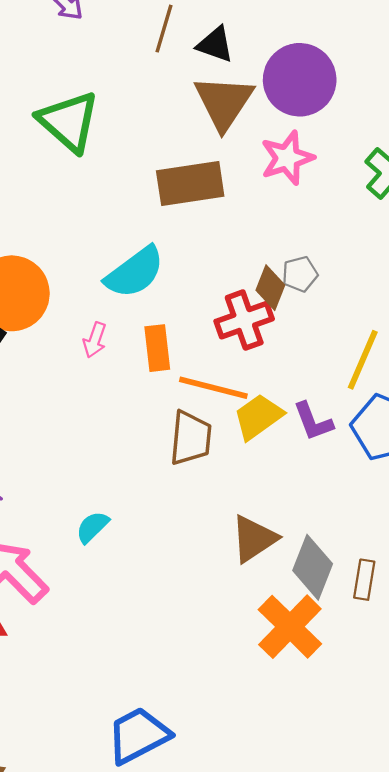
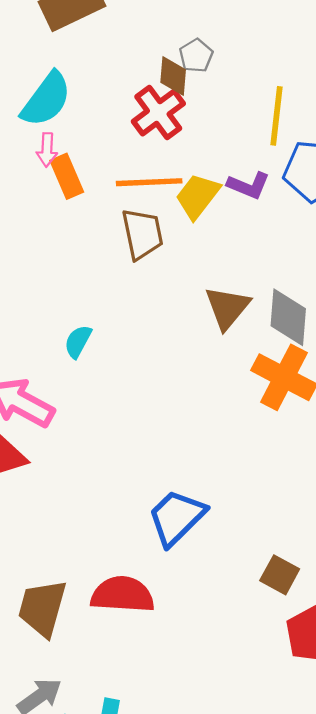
pink arrow: (95, 340) -> (47, 150), moved
orange rectangle: (157, 348) -> (67, 176), moved
purple L-shape: (313, 422) -> (249, 185), turned -30

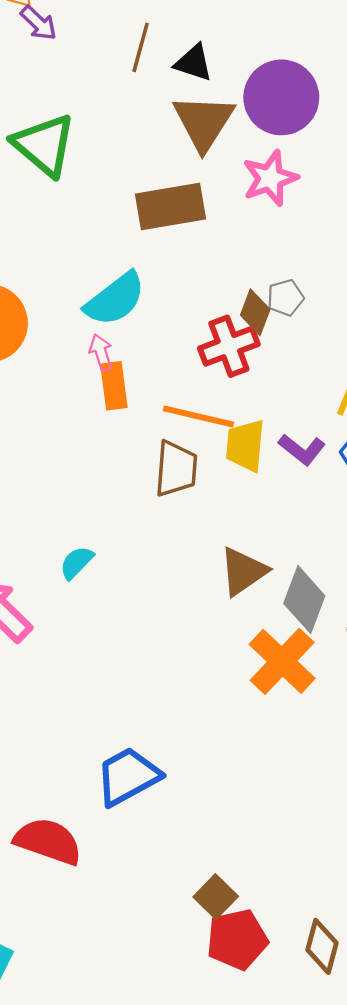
pink arrow: (47, 150) -> (101, 352), turned 144
yellow trapezoid: (198, 196) -> (245, 446), turned -48
brown square: (280, 575) -> (216, 897), moved

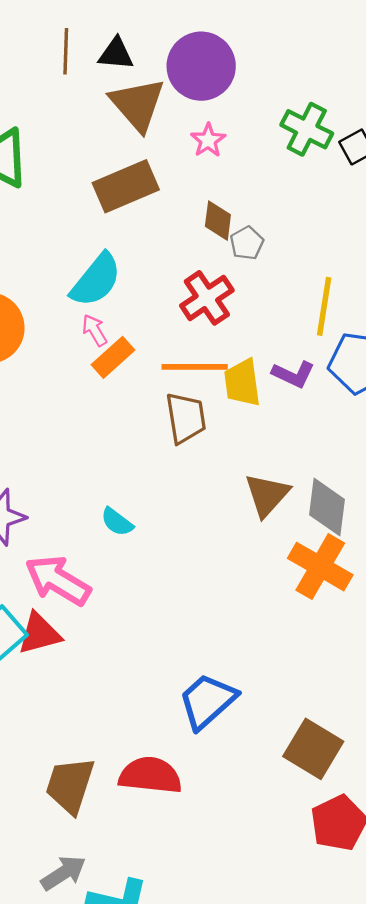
pink star: (270, 178) -> (208, 140), size x0.7
brown diamond: (255, 312) -> (218, 221), moved
orange rectangle: (114, 386) -> (113, 357), turned 69
cyan semicircle: (77, 562) -> (117, 522), turned -84
brown square: (216, 897) -> (313, 749), moved, size x1.5

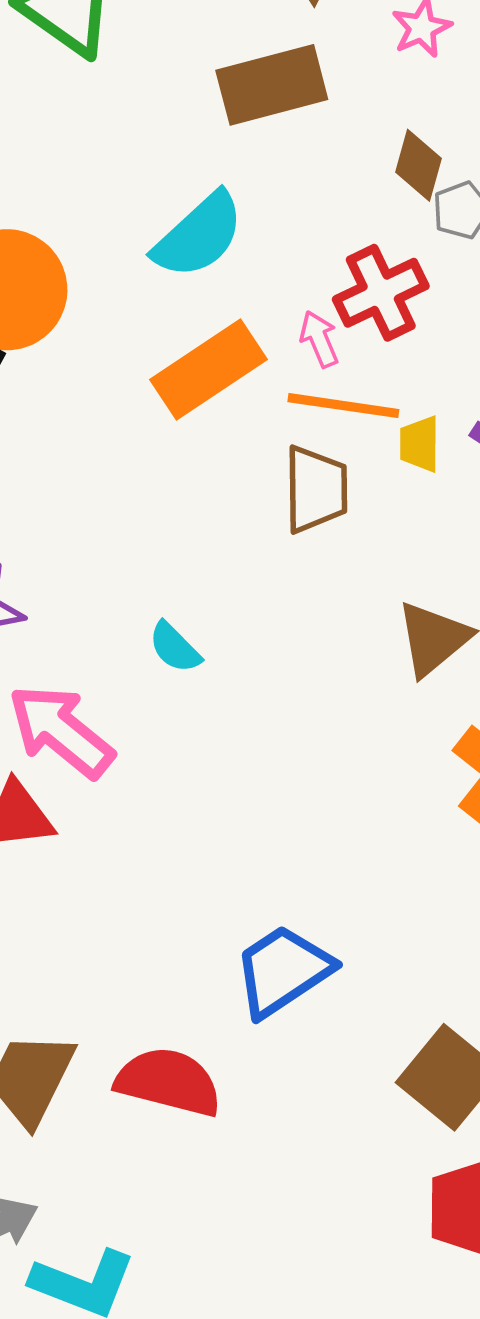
pink arrow: (95, 330) -> (319, 339), moved
orange rectangle: (113, 357) -> (208, 370), size x1.5
yellow trapezoid: (242, 383) -> (420, 444), size x0.7

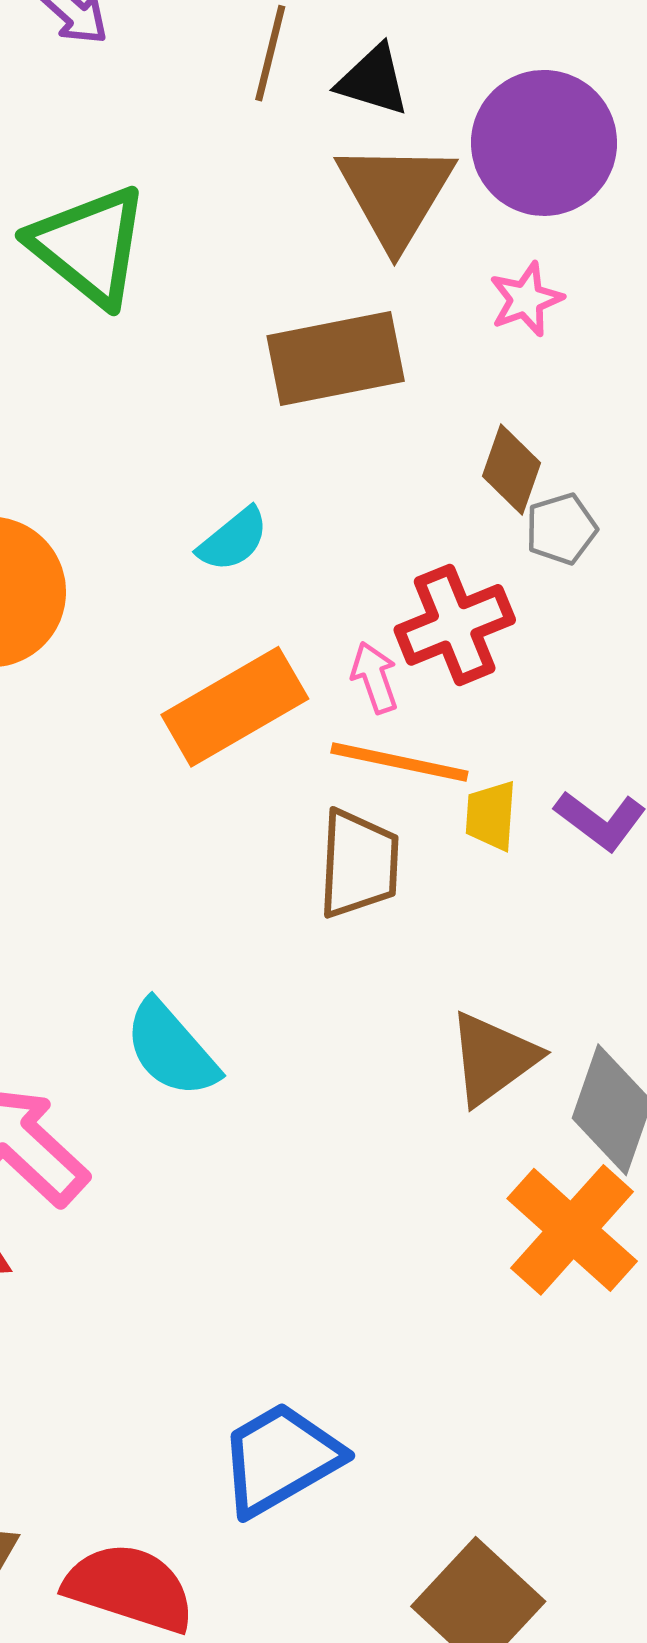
cyan semicircle: (199, 235) -> (233, 540), size x0.6
cyan semicircle: (175, 647) -> (171, 1049), size x1.5

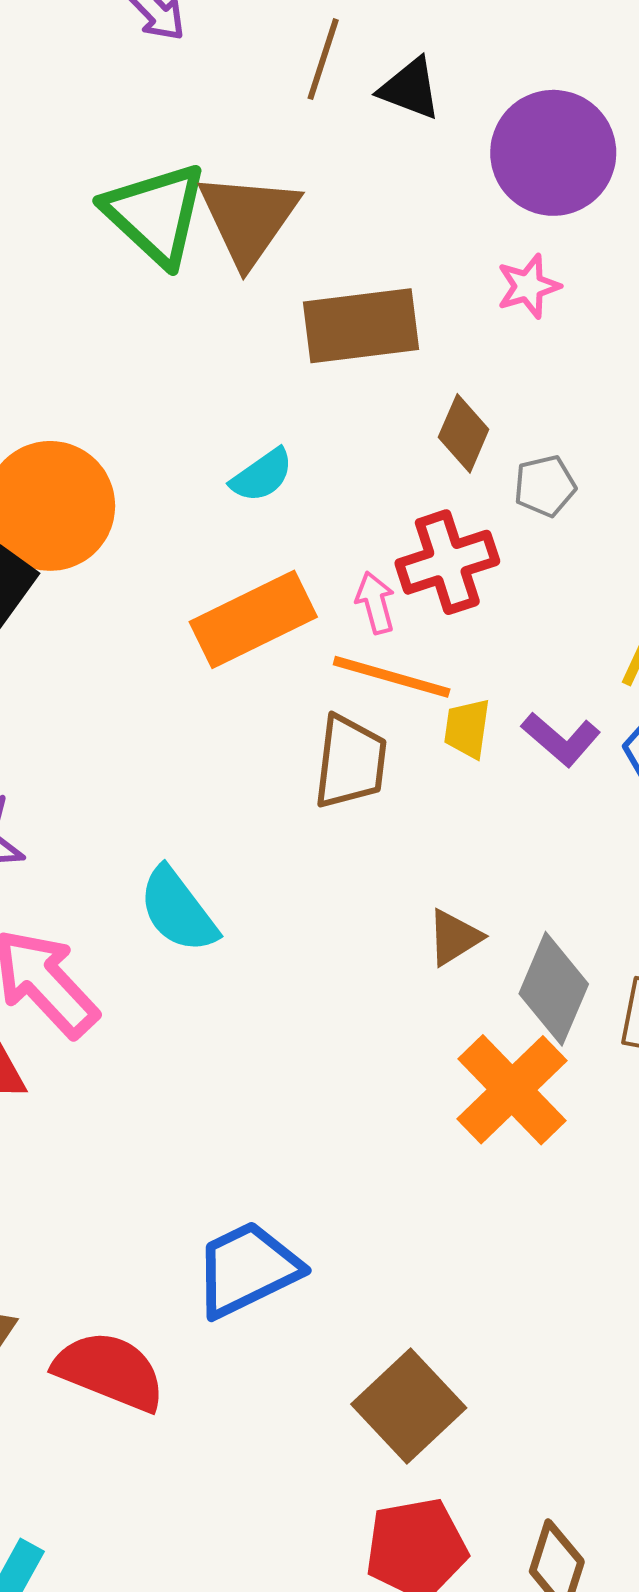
brown triangle: (395, 194) -> (248, 219), moved
brown diamond: (511, 470) -> (464, 433), moved
brown triangle: (493, 1058) -> (454, 937), size x0.7

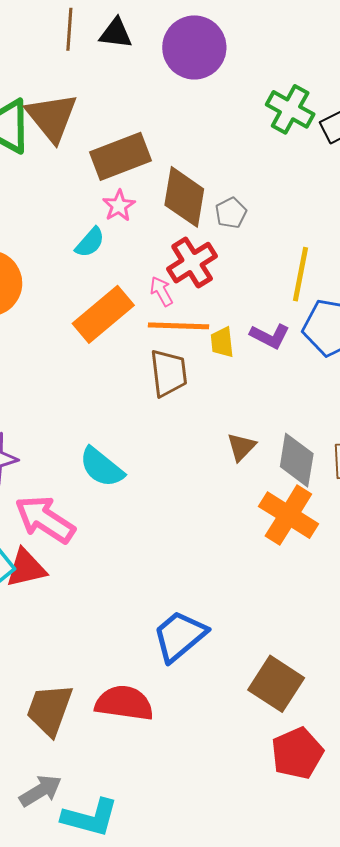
pink star: (528, 286) -> (119, 206), moved
brown diamond: (464, 433) -> (184, 197), size x1.6

